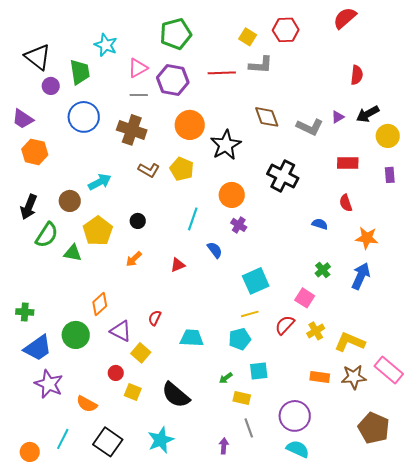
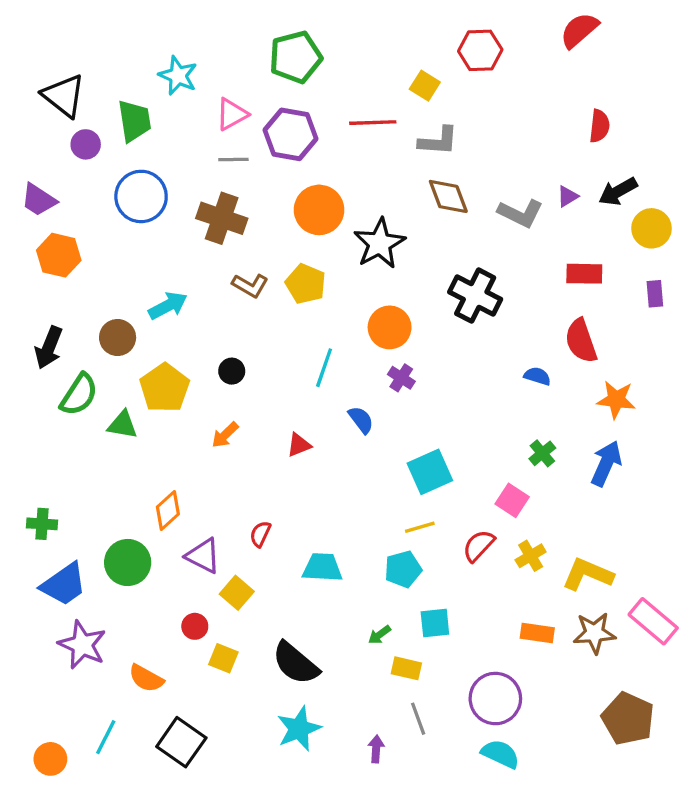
yellow square: (248, 37) -> (425, 86), moved
gray L-shape: (261, 65) -> (438, 141), moved
red semicircle: (346, 203) -> (581, 341), size x1.5
cyan star: (161, 440) -> (299, 729), moved

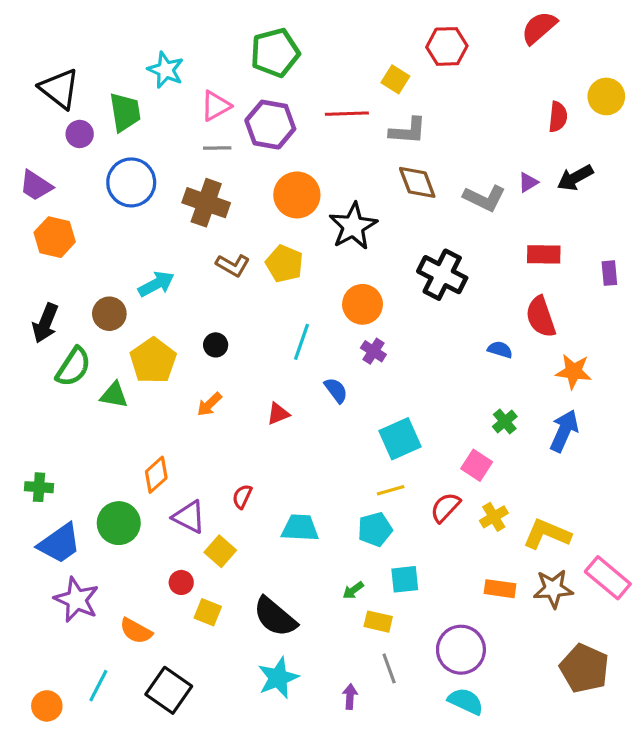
yellow circle: (651, 228) -> (606, 96), moved

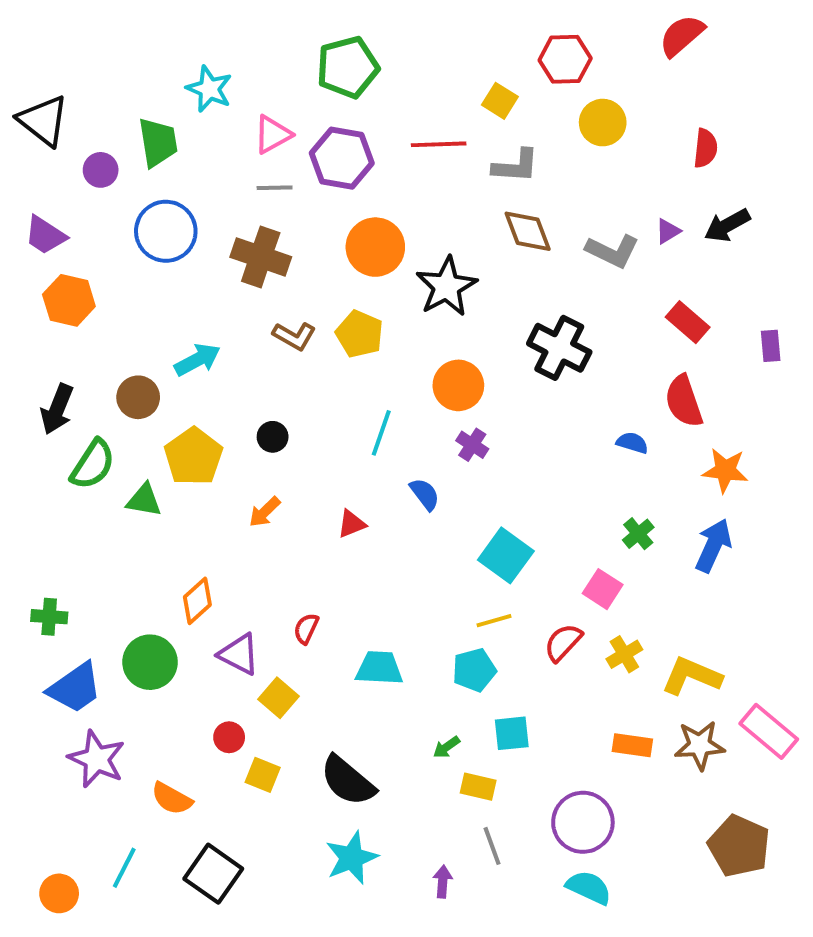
black triangle: (59, 89) -> (43, 121), moved
yellow circle: (606, 96) -> (603, 123), moved
red rectangle: (544, 254) -> (688, 322), turned 40
cyan square: (400, 439) -> (506, 555), turned -30

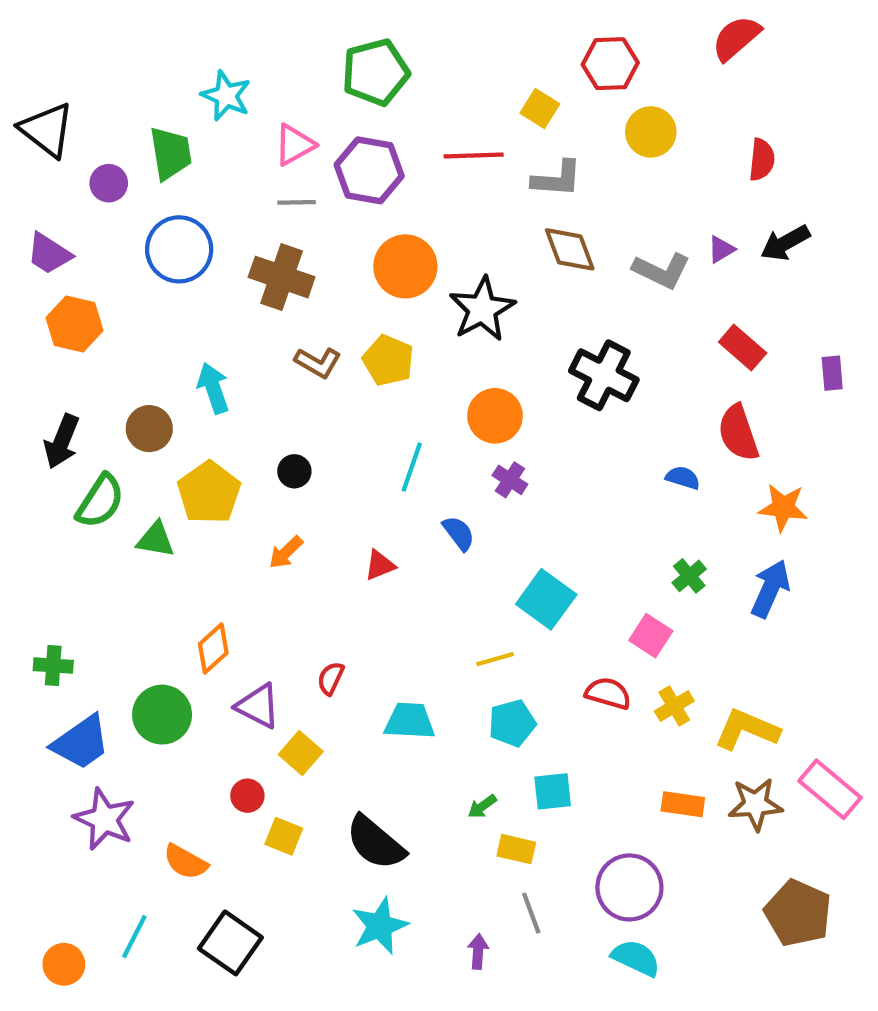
cyan arrow: (197, 360) -> (213, 388), turned -81
yellow line: (494, 621) -> (495, 659), moved
red semicircle: (563, 642) -> (608, 693), turned 63

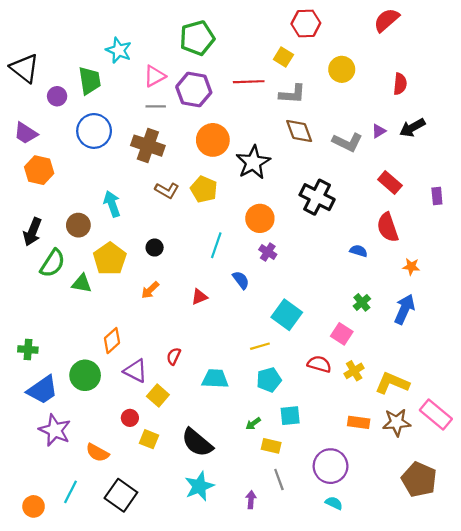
red hexagon: (610, 64) -> (306, 23), moved
orange star: (783, 508) -> (411, 267), size x0.7
cyan semicircle: (636, 958) -> (334, 503), size x0.7

